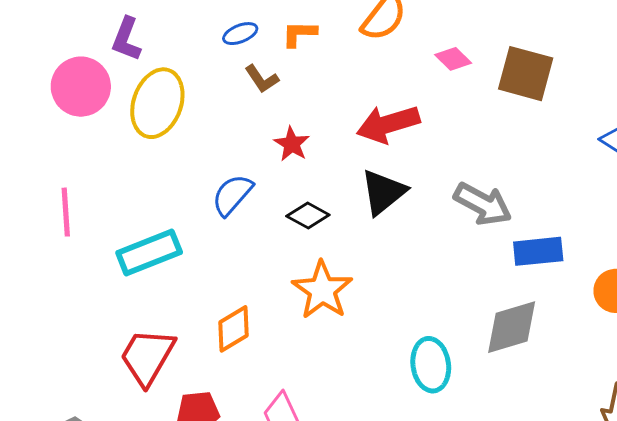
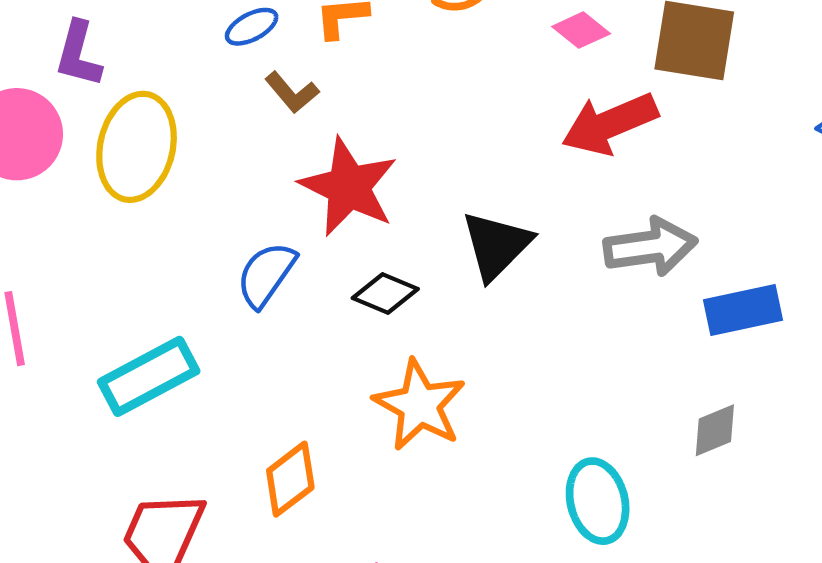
red arrow: (388, 124) -> (610, 124), moved
red star: (292, 144) -> (349, 187), size x1.8
gray arrow: (483, 204) -> (650, 247), turned -30
gray diamond: (512, 327) -> (715, 430), size x0.6

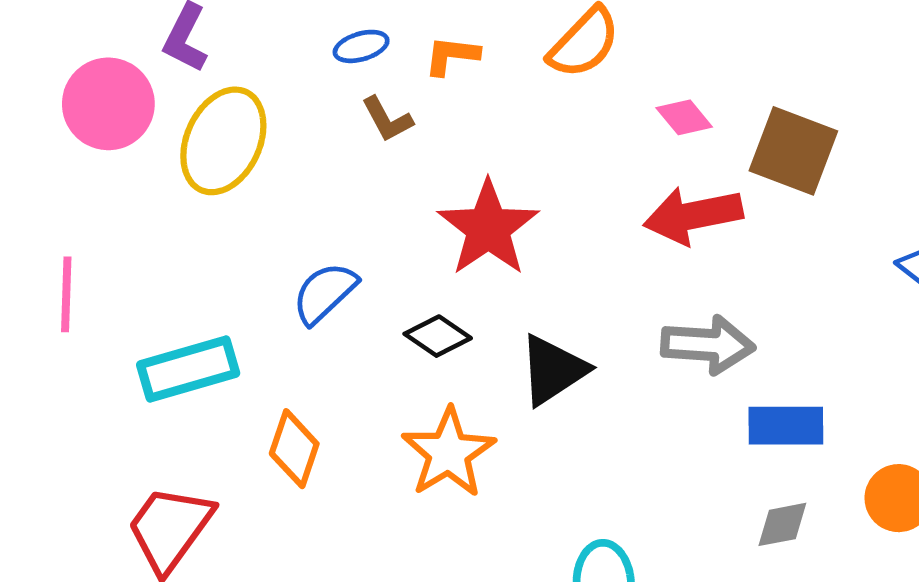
red star: (349, 187) -> (488, 228), moved
black triangle: (496, 245) -> (553, 370), moved
gray diamond: (715, 430) -> (782, 524), moved
orange diamond: (290, 479) -> (294, 449), moved, turned -46

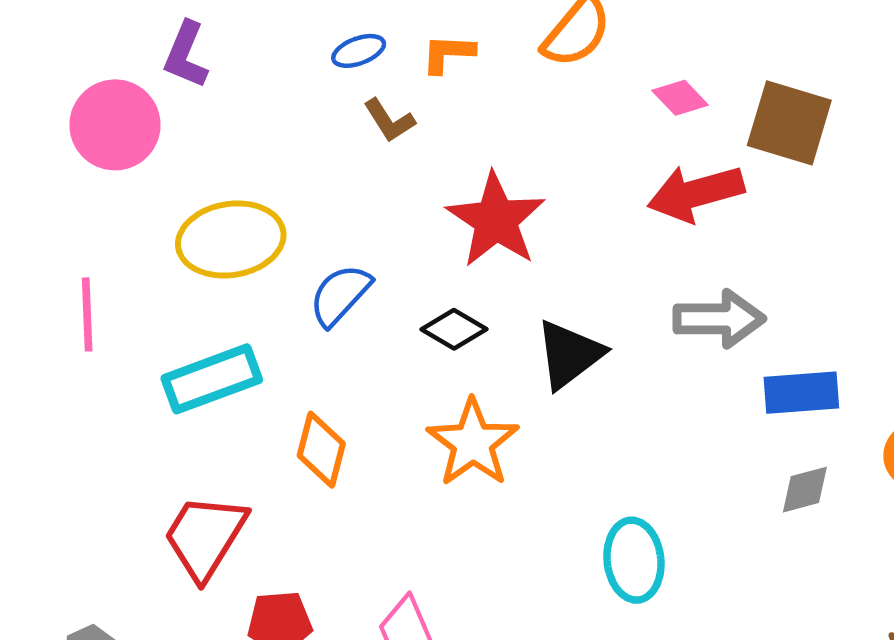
yellow ellipse: (223, 141) -> (231, 239), moved, turned 60

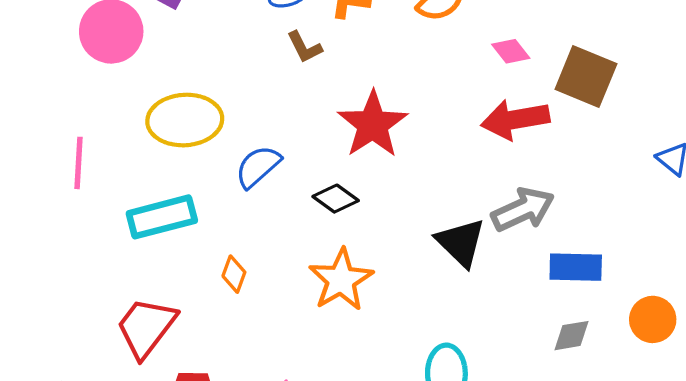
gray arrow: (719, 319) -> (523, 209), turned -30
black triangle: (569, 354) -> (461, 242), moved, turned -44
orange diamond: (321, 450) -> (234, 274), size x0.7

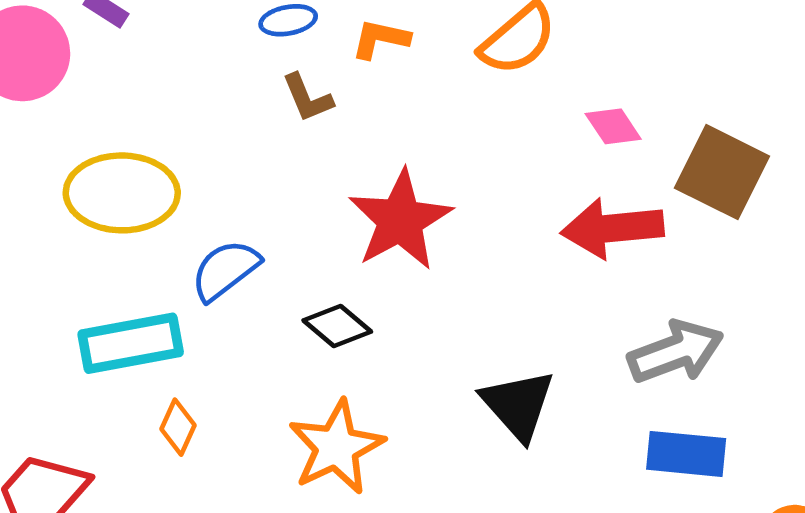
gray arrow: (523, 209) -> (676, 352), moved
cyan rectangle: (162, 217) -> (131, 343), moved

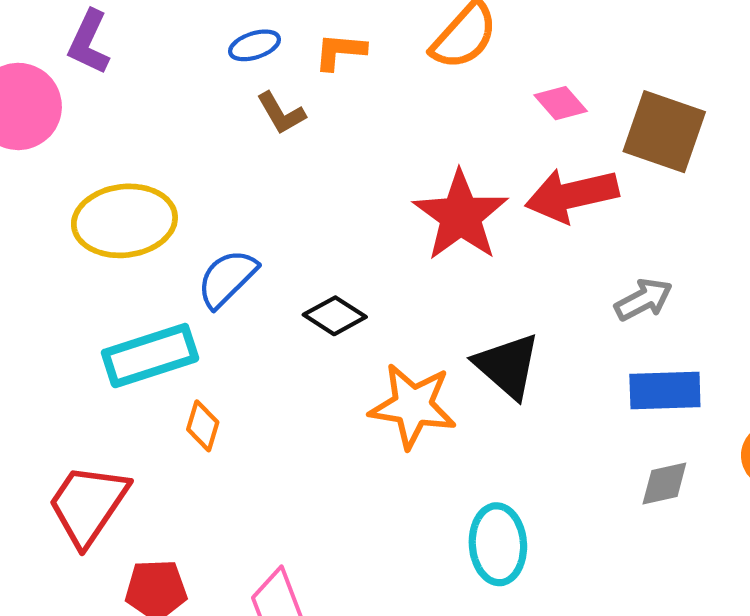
red star: (400, 220) -> (461, 216), moved
gray arrow: (676, 352) -> (644, 300), size x0.7
orange star: (336, 447) -> (413, 406), moved, turned -30

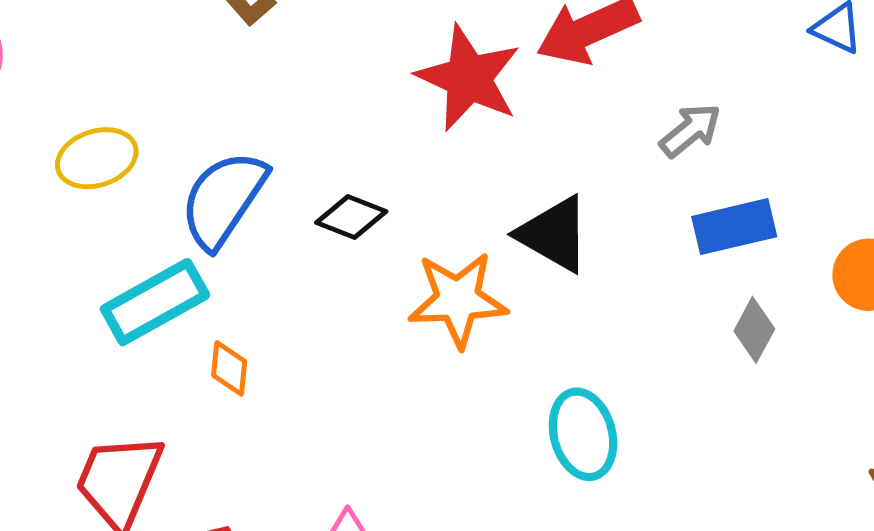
yellow ellipse: (124, 221) -> (97, 158), size x0.7
blue semicircle: (227, 278) -> (223, 199), size x1.4
gray diamond: (664, 483) -> (754, 330), turned -38

